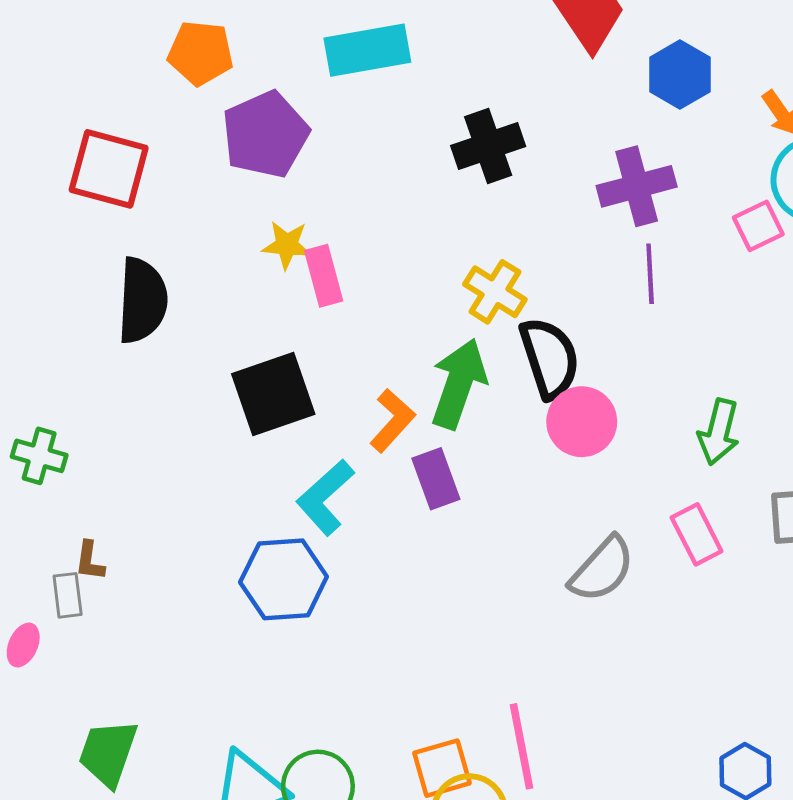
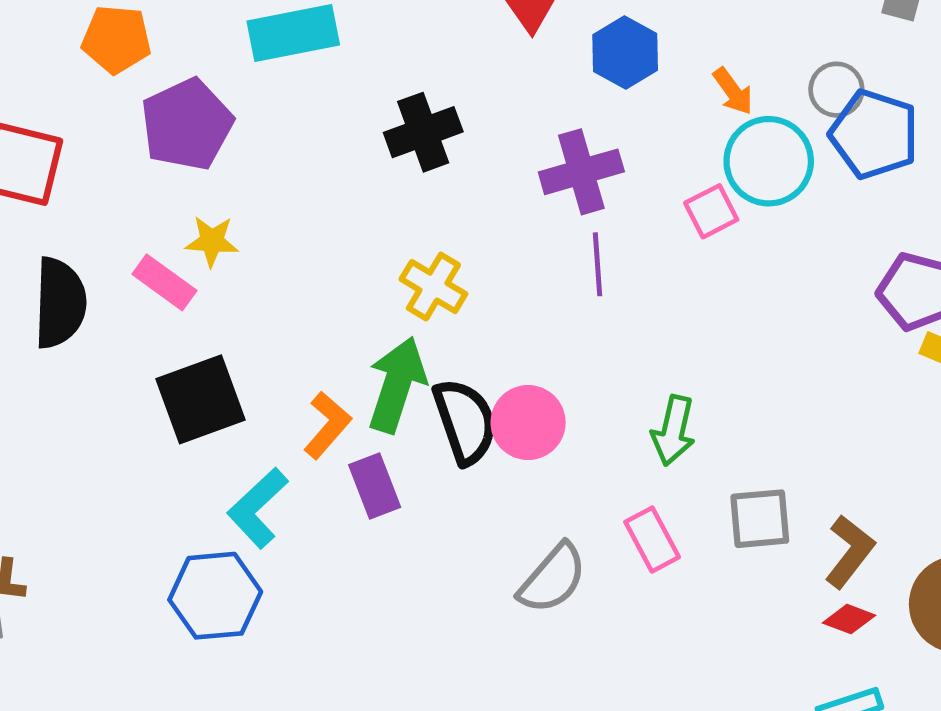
pink rectangle: (324, 276) -> (164, 282), moved, turned -38
black semicircle: (550, 358) -> (465, 421), moved

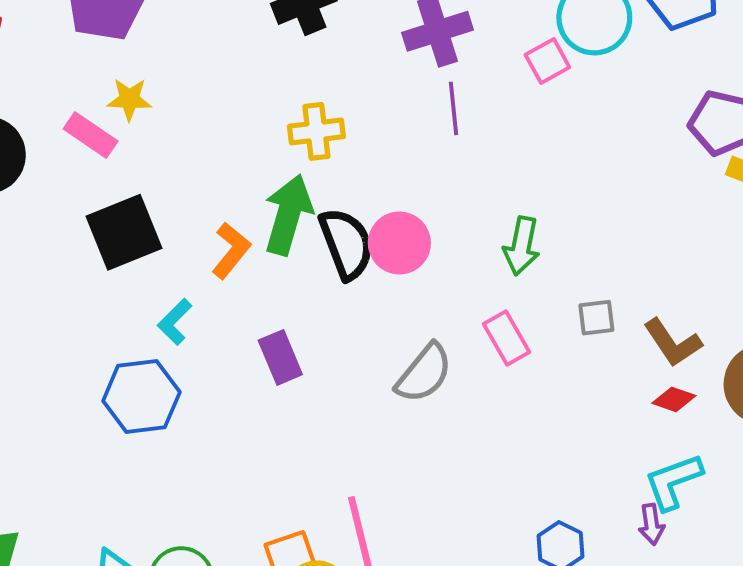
yellow cross: (433, 287) -> (316, 131), turned -36
purple rectangle: (375, 486) -> (280, 357), moved
cyan L-shape: (258, 508) -> (175, 322), size x0.7
gray square: (760, 519) -> (596, 318), size x0.7
brown L-shape: (850, 551) -> (673, 343), turned 110

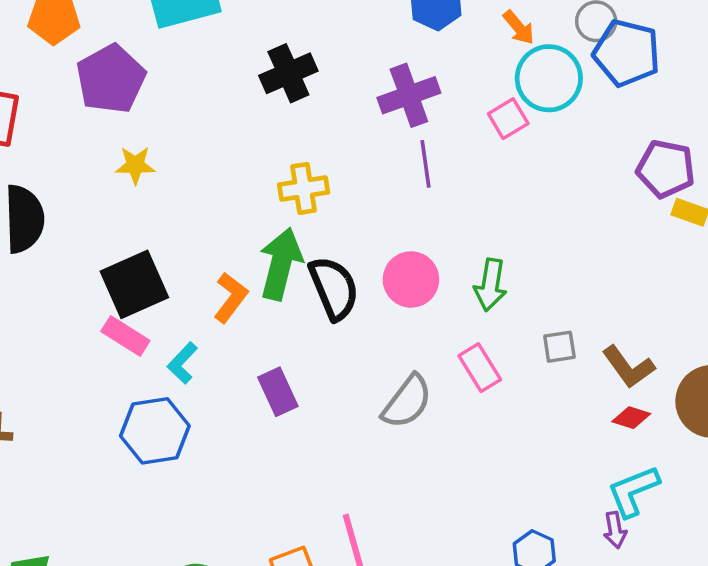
pink rectangle: (91, 135) -> (125, 336), moved
pink circle: (399, 243) -> (411, 279), moved

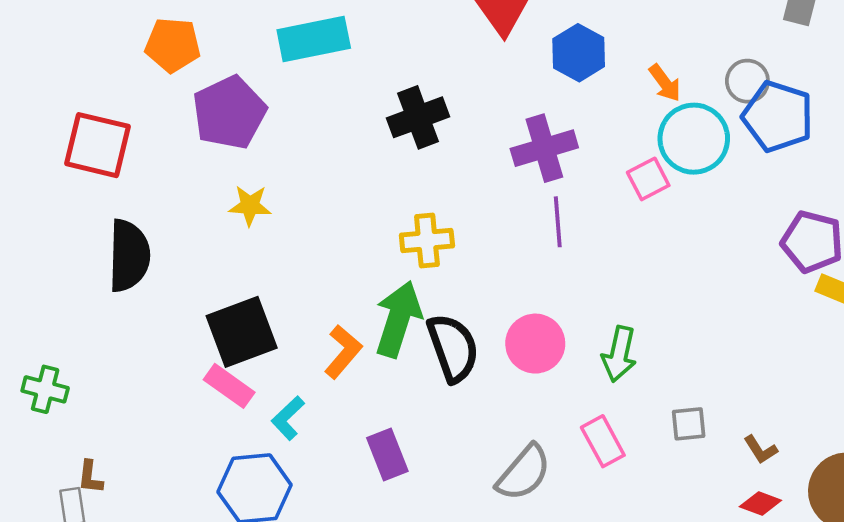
brown L-shape: (628, 367) -> (761, 450), size x0.6

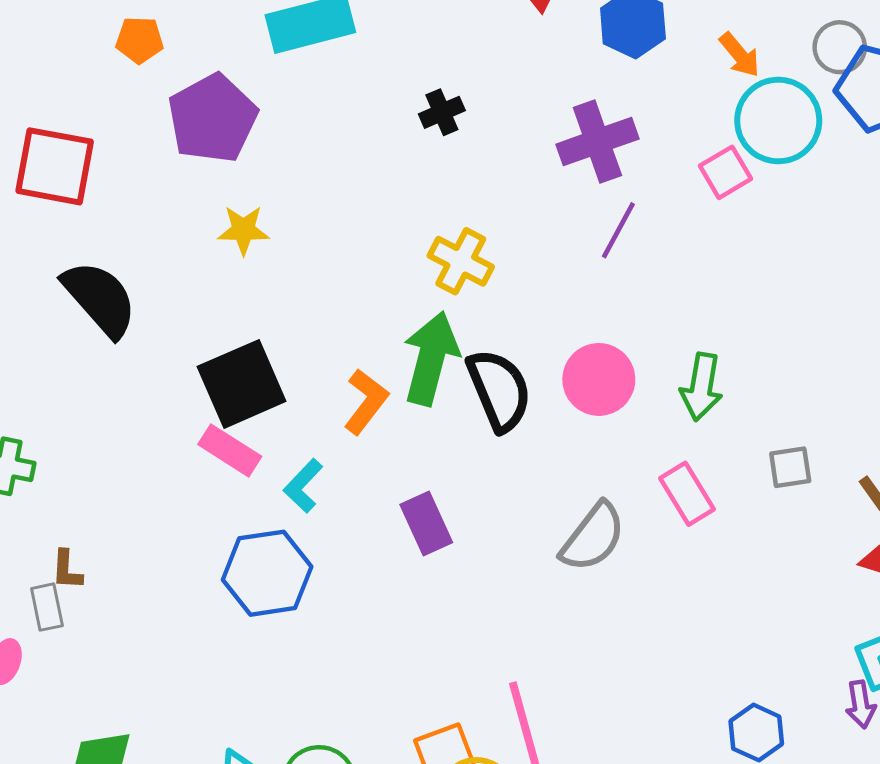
orange pentagon: (173, 45) -> (139, 40), size x0.7
black cross: (418, 117) -> (442, 112), size x0.6
purple line: (558, 222) -> (618, 230), turned 36
yellow cross: (427, 241) -> (461, 261), turned 36
black semicircle: (129, 256) -> (100, 299), turned -40

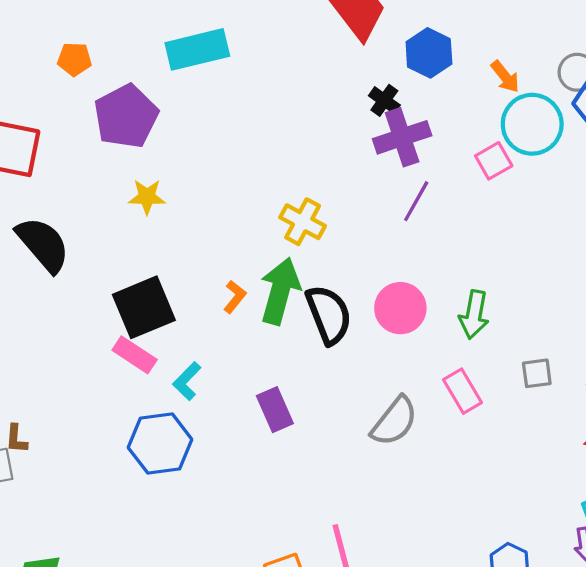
black cross: (442, 112) -> (384, 100), moved, turned -32
orange L-shape: (366, 402) -> (235, 297), moved, size x0.7

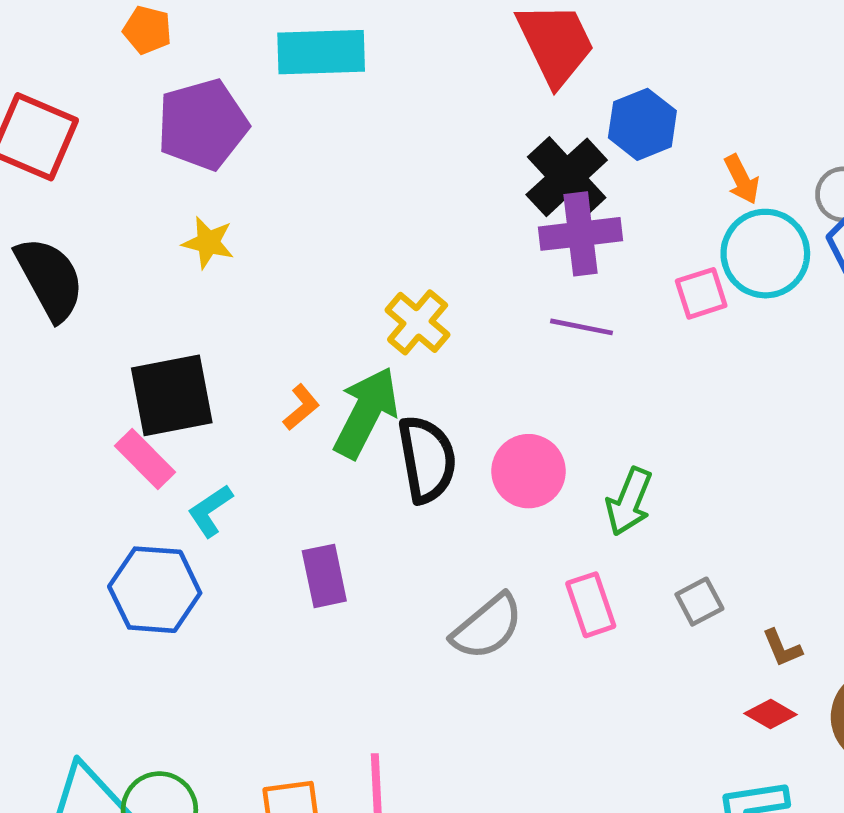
black cross: (384, 100) -> (567, 177), size x1.8
purple line: (416, 201) -> (582, 327), turned 60
gray square: (537, 373) -> (699, 602), turned -32

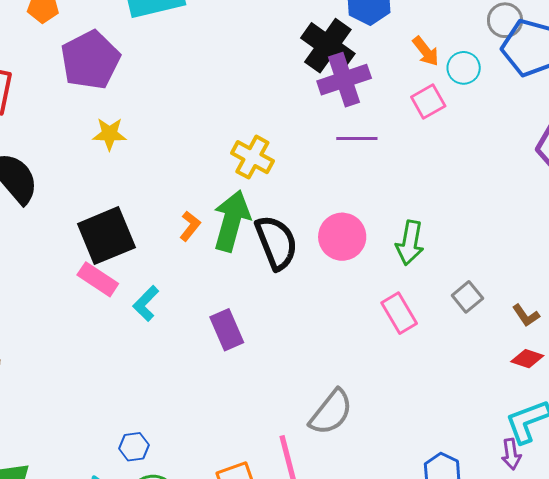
orange arrow: (742, 179) -> (426, 51), moved
cyan circle: (765, 254) -> (464, 68), size x0.6
blue hexagon: (155, 590) -> (134, 447), moved, size x0.5
gray semicircle: (487, 627) -> (331, 412), moved

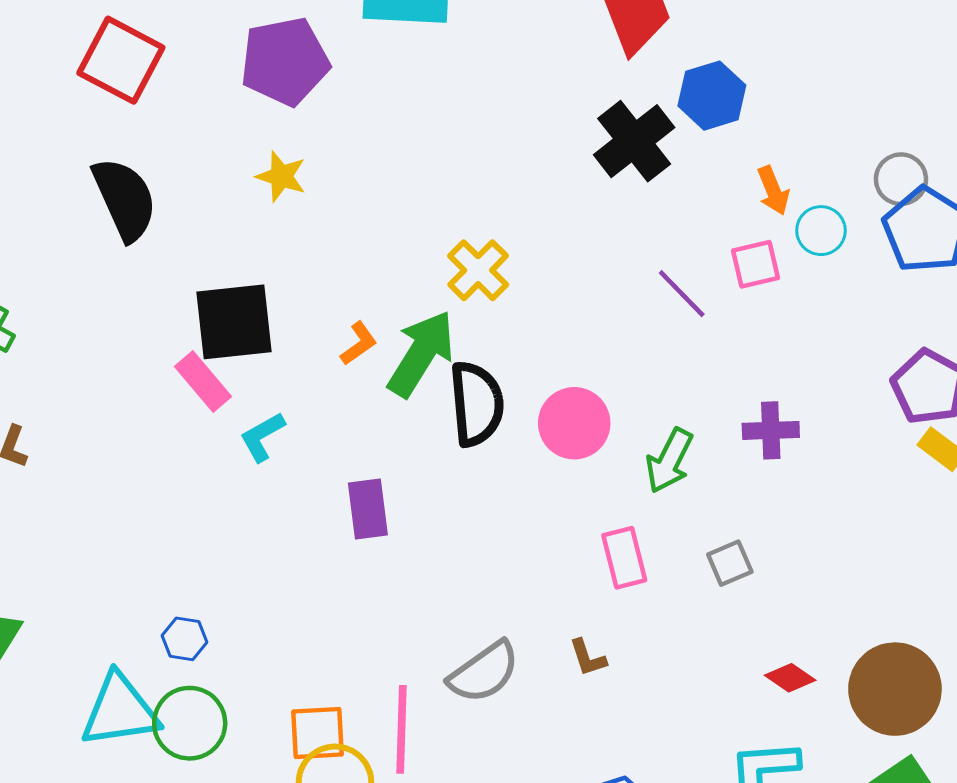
purple cross: (344, 80) -> (771, 430), moved, size x0.7
purple line: (357, 138) -> (682, 294), moved, turned 30
brown L-shape: (526, 315) -> (588, 658), moved

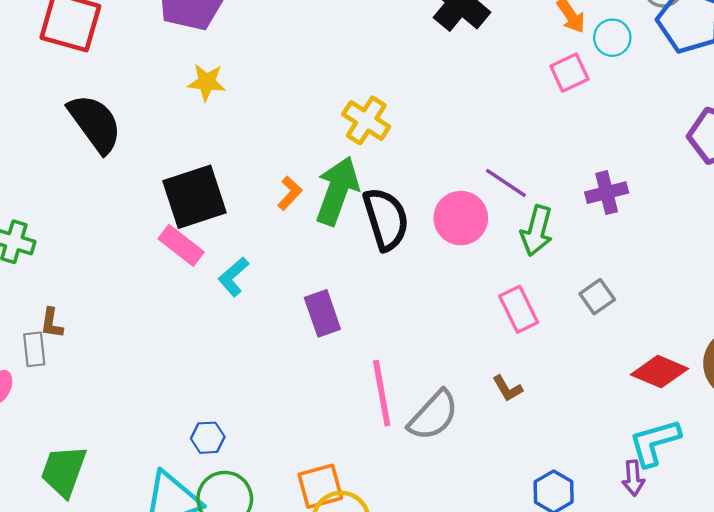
purple line: (682, 294) -> (506, 183), moved
red diamond: (790, 678) -> (660, 372), size x1.5
pink line: (402, 729) -> (382, 393), moved

